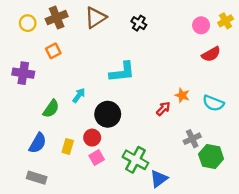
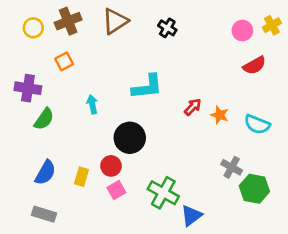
cyan arrow: (79, 95) -> (92, 104), moved, turned -48
green semicircle: (51, 109) -> (44, 119), moved
red arrow: (163, 109) -> (193, 107), moved
gray cross: (192, 139) -> (232, 167), turned -36

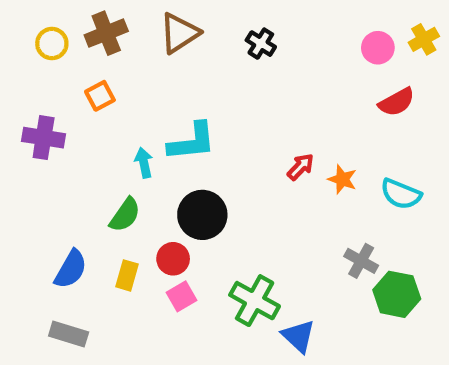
cyan L-shape: (147, 87) -> (192, 142), moved
green semicircle: (44, 119) -> (125, 215), moved
blue triangle: (191, 216) -> (298, 336), turned -40

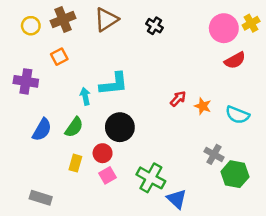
pink circle: (378, 48) -> (224, 28), size x1.5
blue semicircle: (71, 269) -> (42, 130), moved

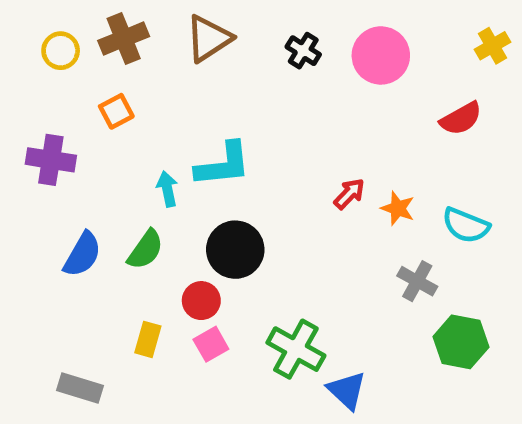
pink circle: (224, 28) -> (381, 55), moved
gray cross: (214, 154) -> (417, 281), moved
yellow rectangle: (75, 163) -> (148, 339), moved

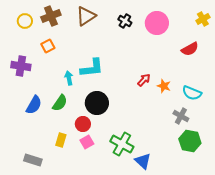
gray cross: (417, 281) -> (181, 116), moved

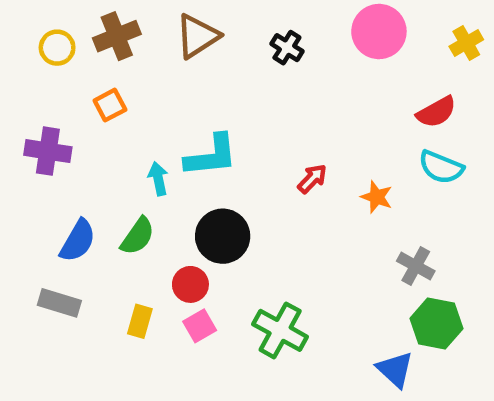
pink circle: (157, 23) -> (379, 32), moved
red arrow: (144, 80) -> (312, 179), moved
cyan semicircle: (192, 93) -> (441, 167), moved
gray rectangle: (33, 160) -> (59, 303), moved
blue triangle: (143, 161) -> (395, 369), moved

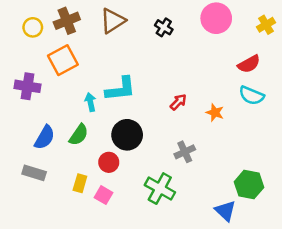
orange square: (110, 105) -> (63, 60), size x1.6
gray cross: (416, 266) -> (185, 152), moved, turned 36
pink square: (200, 326) -> (104, 195), moved, turned -30

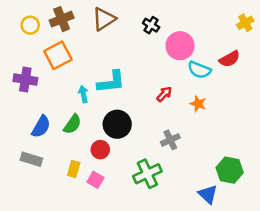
pink circle: (216, 18) -> (180, 46), moved
cyan semicircle: (252, 96) -> (199, 70), moved
green cross: (160, 189) -> (147, 174), turned 36

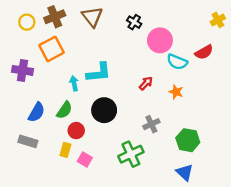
brown triangle: (104, 19) -> (92, 17), turned -35
red circle: (100, 150) -> (76, 131), moved
green hexagon: (230, 170) -> (188, 140), moved

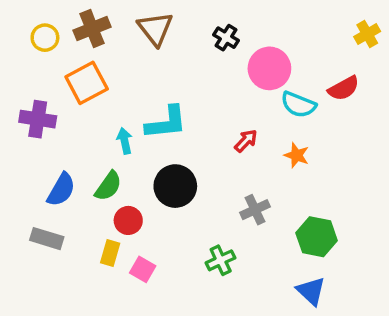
green cross: (131, 154) -> (221, 260), size x0.7

